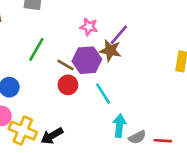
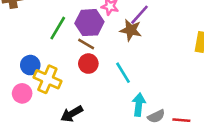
purple hexagon: (87, 60) -> (89, 23), moved
yellow cross: (23, 131) -> (47, 79), moved

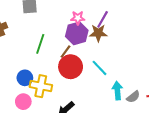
purple hexagon: (89, 23) -> (77, 33), moved
brown line: (86, 44) -> (65, 52), turned -72
red circle: (88, 64) -> (71, 67), size x1.5

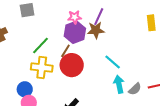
green line: (40, 44) -> (40, 45), turned 30
cyan line: (99, 68) -> (113, 62), moved
blue circle: (25, 78) -> (25, 89), moved
yellow cross: (41, 86) -> (42, 68), moved

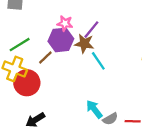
cyan line: (113, 62) -> (98, 61), moved
red circle: (72, 65) -> (27, 83), moved
cyan arrow: (119, 84) -> (94, 109), turned -42

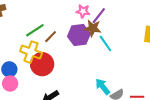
pink star: (65, 23) -> (83, 11), moved
purple hexagon: (61, 40) -> (79, 35), moved
brown line: (45, 58) -> (51, 37), moved

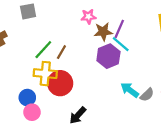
purple line: (99, 16) -> (119, 29), moved
purple hexagon: (79, 35) -> (108, 56), moved

